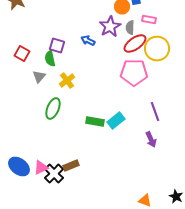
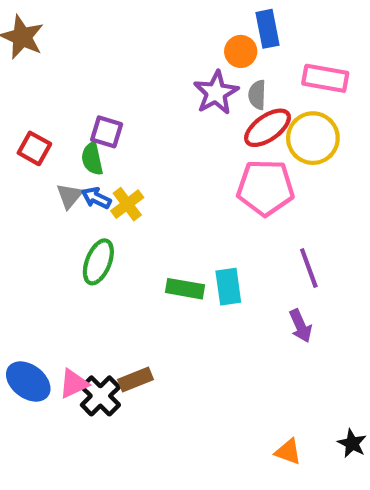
pink rectangle: (149, 20) -> (325, 78), moved, size x1.5
blue arrow: (88, 40) -> (96, 198), moved
cyan rectangle: (116, 120) -> (228, 287), turned -60

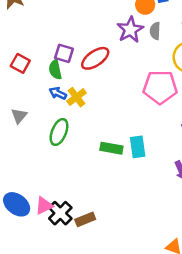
red ellipse: (268, 128) -> (95, 58), moved
gray triangle: (69, 196) -> (19, 116), moved
brown rectangle: (135, 379) -> (85, 219), moved

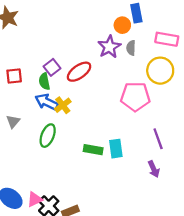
purple square: (64, 53) -> (52, 67), turned 35
red square: (20, 63) -> (14, 76), turned -35
blue arrow: (58, 93) -> (47, 102), size x1.5

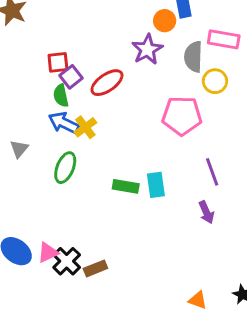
gray semicircle: (131, 48) -> (193, 57), moved, size x1.5
yellow circle: (160, 71) -> (215, 81), size x0.7
red square: (14, 76) -> (58, 62), moved

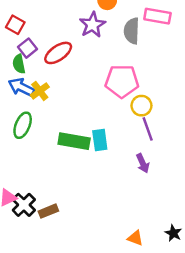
red square: (58, 62) -> (15, 25), moved, turned 36
yellow circle: (215, 81) -> (141, 106), moved
green rectangle: (126, 186) -> (74, 141), size x1.4

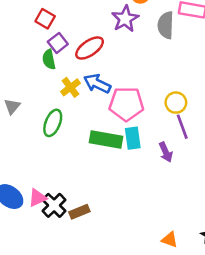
pink pentagon: (122, 81) -> (126, 104), moved
blue arrow: (21, 87) -> (97, 84), moved
purple arrow: (143, 163) -> (166, 152), moved

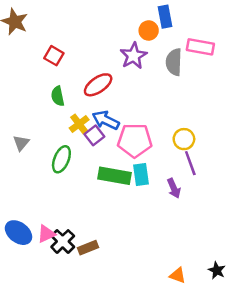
purple square: (58, 43) -> (94, 135), moved

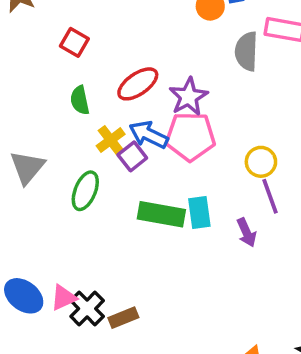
purple star: (133, 56) -> (188, 97), moved
pink pentagon: (135, 140) -> (190, 136), moved
gray triangle: (21, 143) -> (27, 167), size x1.5

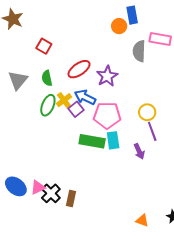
pink pentagon: (190, 136) -> (107, 115), moved
gray triangle: (27, 167) -> (18, 80), moved
green ellipse: (85, 191) -> (48, 105), moved
brown rectangle: (123, 318) -> (71, 198), turned -56

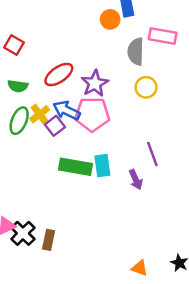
green semicircle: (47, 78) -> (18, 86), turned -70
yellow circle: (147, 112) -> (146, 87), moved
pink pentagon: (107, 115) -> (92, 114), moved

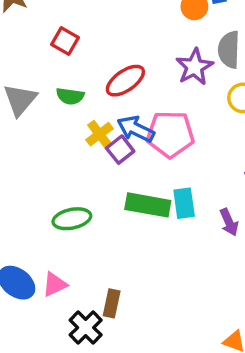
purple star: (95, 83) -> (194, 67), moved
green ellipse: (19, 121) -> (72, 219), moved, turned 56
black cross: (23, 233) -> (86, 328), moved

